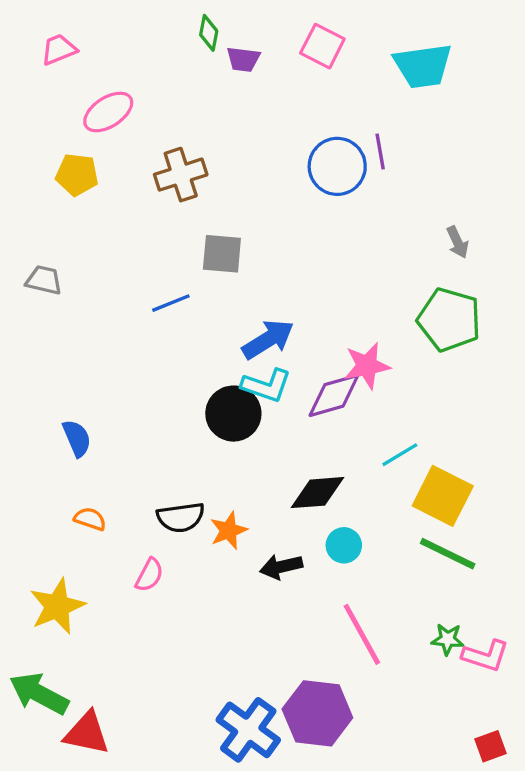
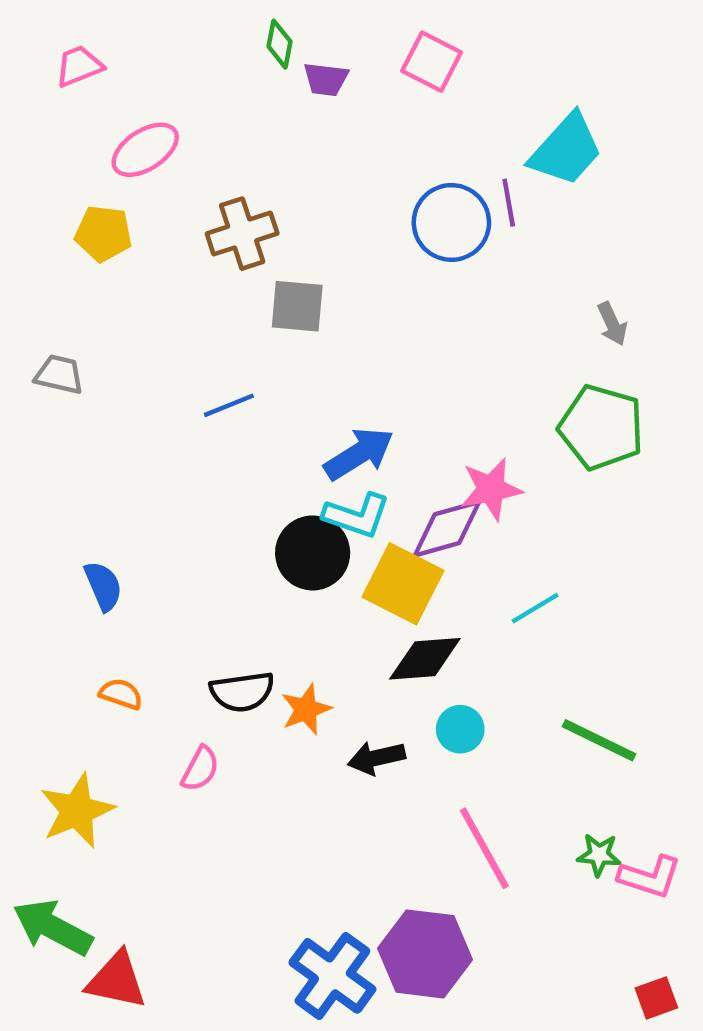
cyan trapezoid: (423, 66) -> (566, 150), moved, turned -40
gray square: (222, 254) -> (297, 306), moved
yellow square: (443, 496) -> (403, 584), moved

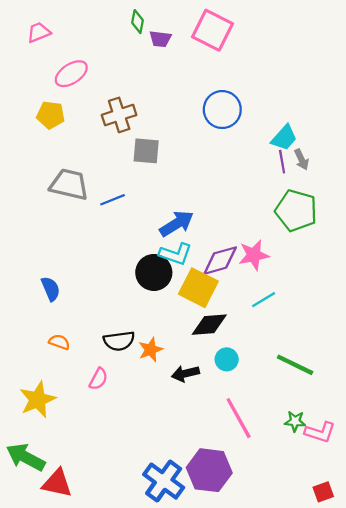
pink square: (432, 62) -> (212, 30), size x1.4
cyan trapezoid: (566, 150) -> (284, 138), moved, size x0.7
purple line: (509, 203) -> (282, 162), moved
gray trapezoid: (59, 375) -> (69, 184), moved, size x1.6
pink star: (491, 489) -> (254, 255), moved

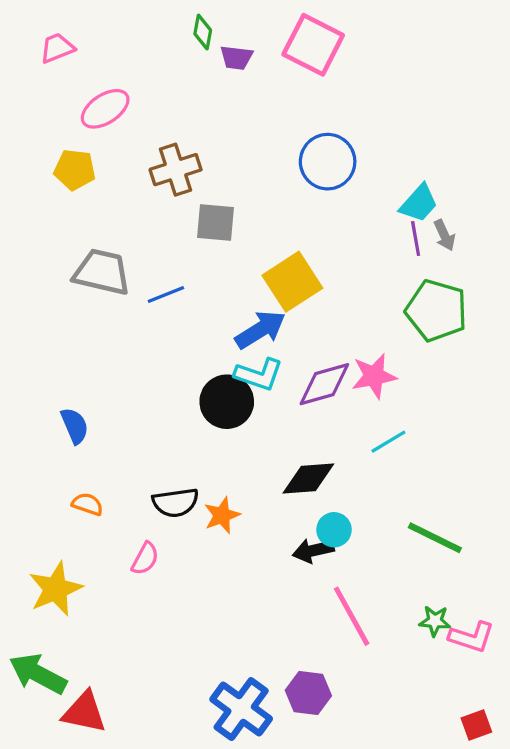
yellow square: (198, 288) -> (292, 282), moved, turned 30
black arrow: (185, 373) -> (313, 551), moved
purple hexagon: (209, 470) -> (308, 693), size x0.7

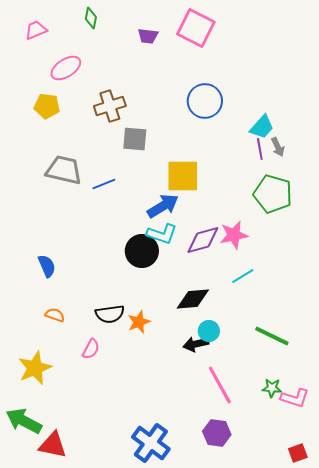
green diamond: (203, 32) -> (91, 18), moved
yellow square: (292, 282) -> (183, 176), turned 33
purple hexagon: (308, 693) -> (217, 433), moved

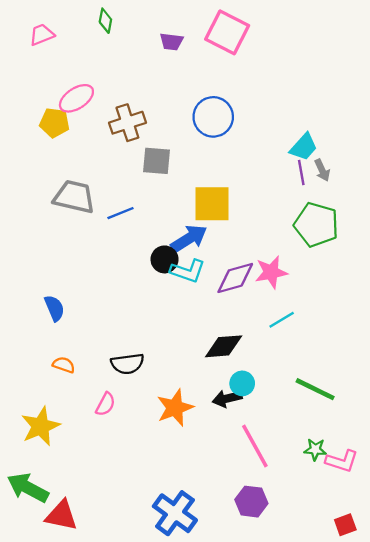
pink ellipse: (66, 68) -> (76, 98), moved
blue circle: (205, 101) -> (213, 117), moved
black circle: (142, 251) -> (165, 259), moved, size x0.7
orange star: (139, 322) -> (175, 408), moved, size x1.4

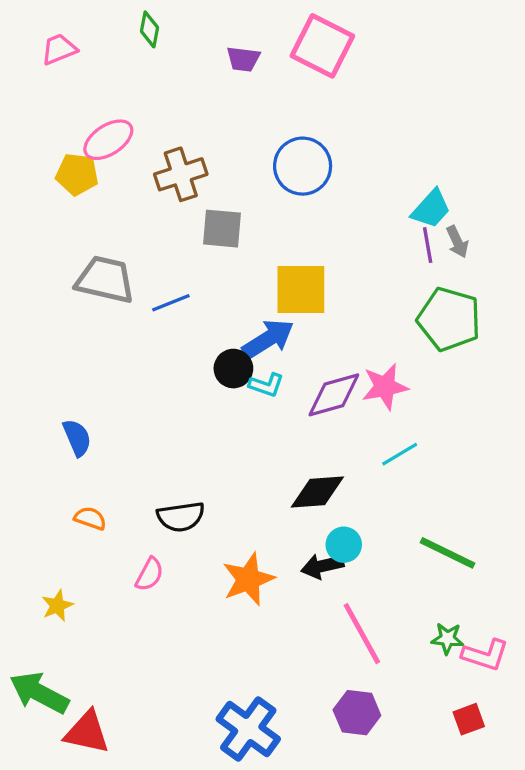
cyan L-shape: (188, 271) -> (266, 385), size x0.7
yellow star: (41, 426) -> (57, 606), size x0.6
red square: (345, 525) -> (469, 719), moved

